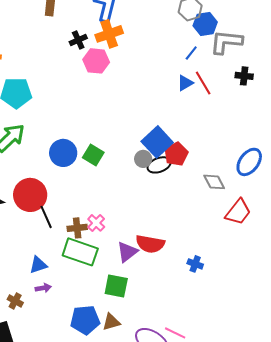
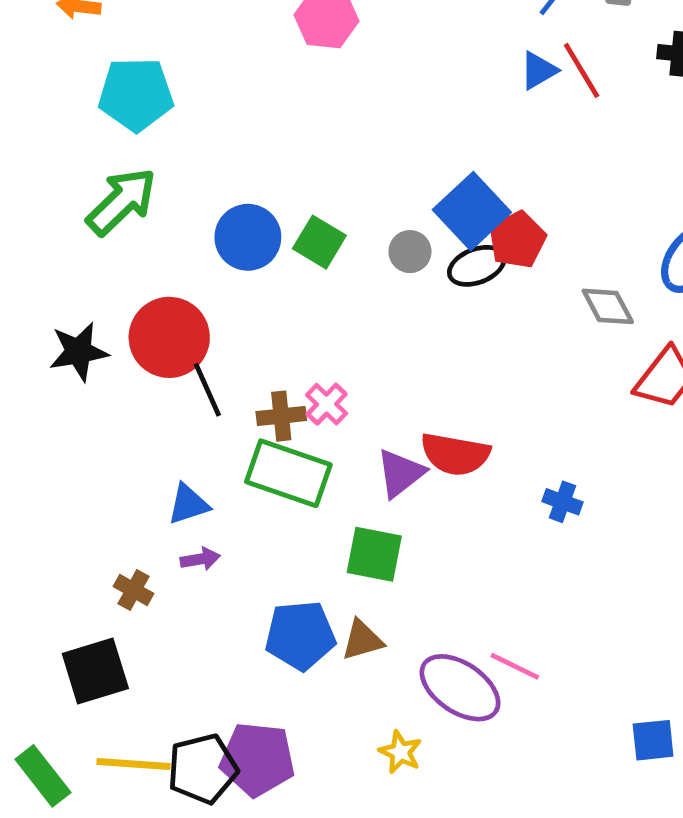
gray circle: (143, 159) -> (410, 252), moved

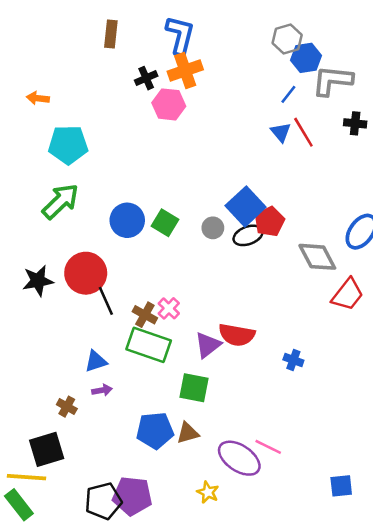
blue triangle: (539, 70) -> (281, 132), turned -40
gray diamond: (608, 306) -> (317, 257), size x1.4
brown cross: (281, 416) -> (145, 315), turned 35
yellow line: (133, 764) -> (27, 477), moved

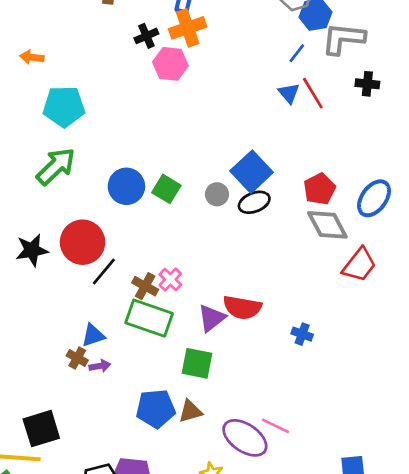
red pentagon: (269, 222) -> (319, 189), moved
black line: (106, 301) -> (104, 271), turned 64
brown cross: (67, 407) -> (77, 358), moved

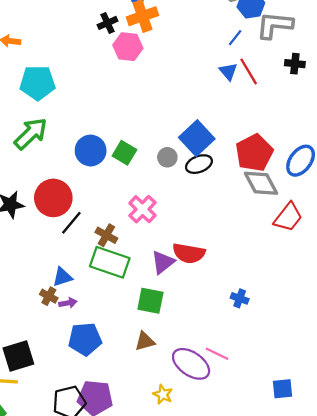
red pentagon: (319, 189) -> (254, 153), size x1.4
pink cross: (170, 279) -> (143, 209), moved, size x1.4
blue cross: (302, 334) -> (240, 298), moved
blue pentagon: (156, 409) -> (85, 339), moved

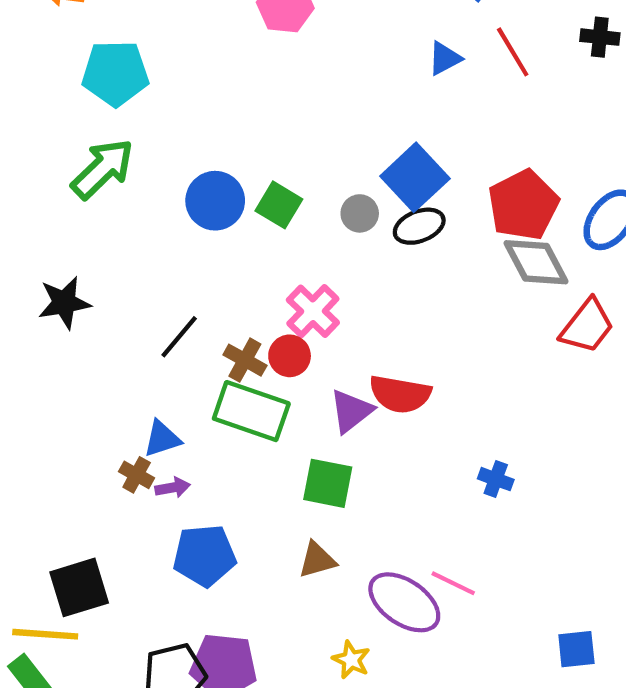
blue triangle: (228, 71) -> (445, 58), moved, turned 42
red circle: (53, 198) -> (290, 356), moved, size x0.6

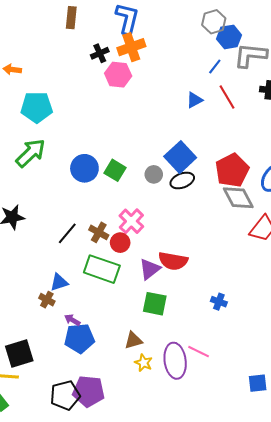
brown cross: (245, 360) -> (99, 232), moved
green square: (328, 483) -> (155, 304), moved
purple arrow: (173, 488) -> (72, 320), moved, turned -140
purple ellipse: (404, 602) -> (175, 361), turned 48
yellow star: (351, 660) -> (144, 363), moved

